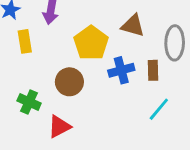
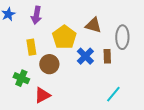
yellow rectangle: (25, 41) -> (31, 47), moved
blue cross: (121, 70) -> (85, 56), turned -30
cyan line: (159, 109) -> (113, 94), moved

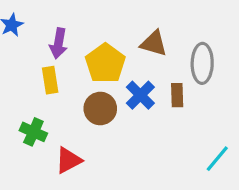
purple arrow: (36, 15) -> (58, 43), moved
brown circle: (49, 64) -> (100, 109), moved
cyan line: (113, 94) -> (217, 159), moved

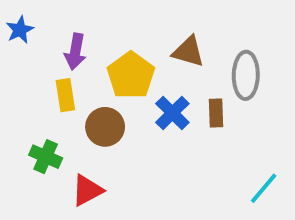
brown circle: (100, 109) -> (105, 127), moved

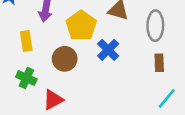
yellow rectangle: (65, 95) -> (26, 41), moved
brown rectangle: (216, 113) -> (159, 63), moved

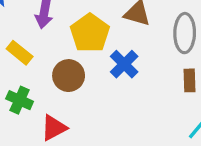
yellow rectangle: (26, 41) -> (20, 53), turned -42

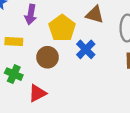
yellow rectangle: (20, 53) -> (14, 42), turned -36

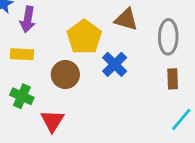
purple arrow: (31, 15) -> (28, 19), moved
red triangle: (37, 93) -> (52, 121), turned -30

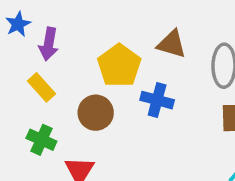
yellow rectangle: (22, 54) -> (41, 87), turned 45
blue cross: (115, 64) -> (157, 100), turned -30

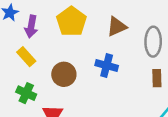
brown triangle: (172, 44) -> (117, 27), turned -40
yellow pentagon: (119, 66) -> (71, 22), moved

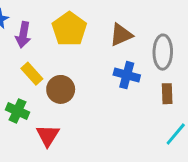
yellow rectangle: (26, 57) -> (32, 74), moved
blue cross: (107, 65) -> (127, 75), moved

